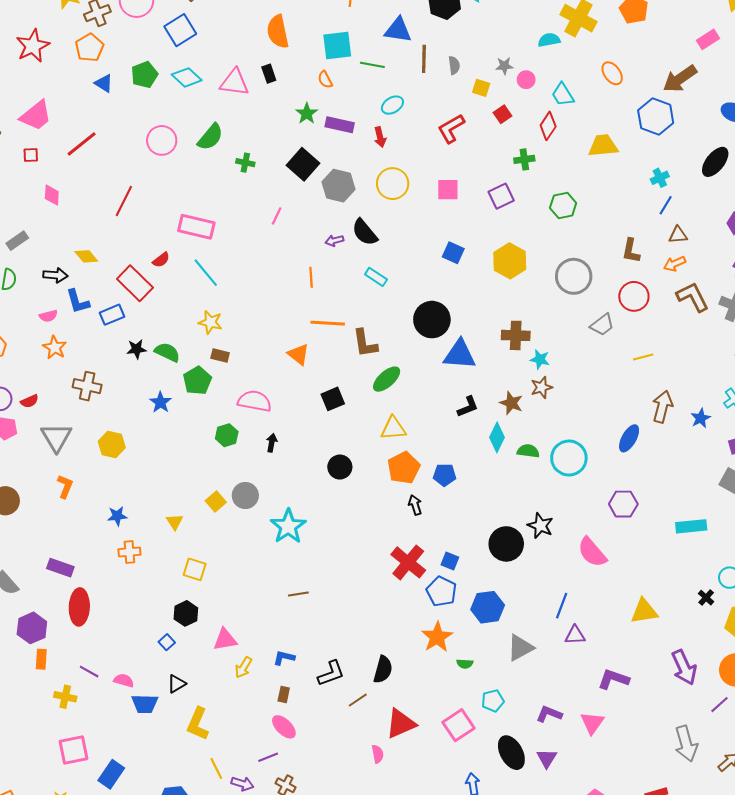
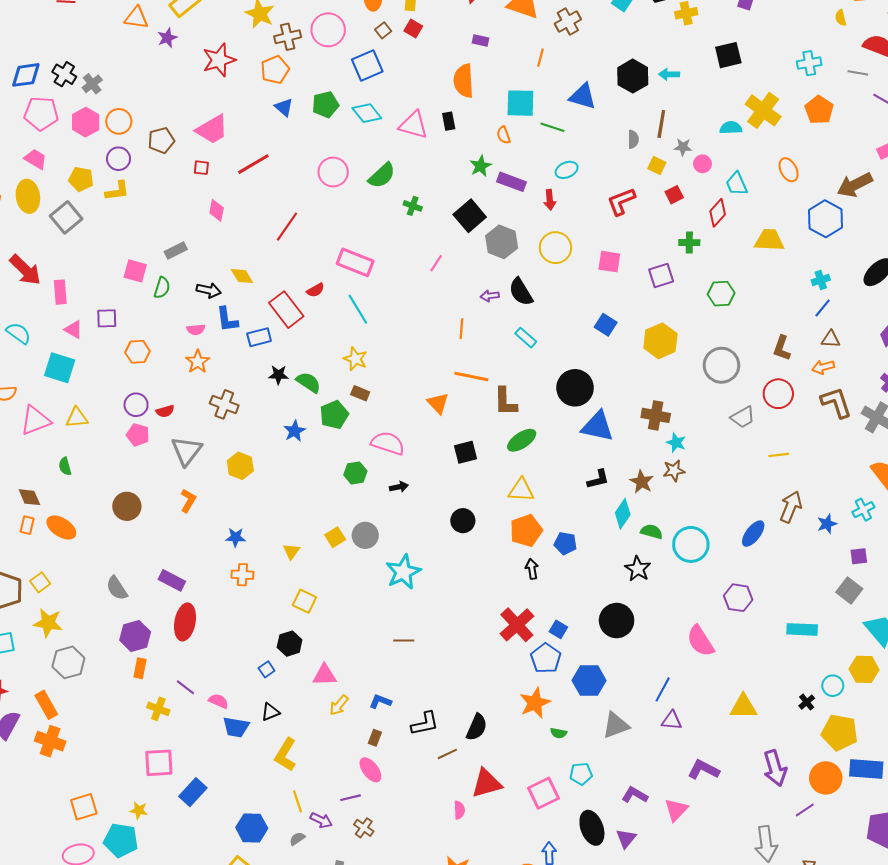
brown line: (424, 59) -> (661, 124), moved
black arrow: (272, 443) -> (399, 487), turned 60
black star: (540, 526) -> (638, 569), moved

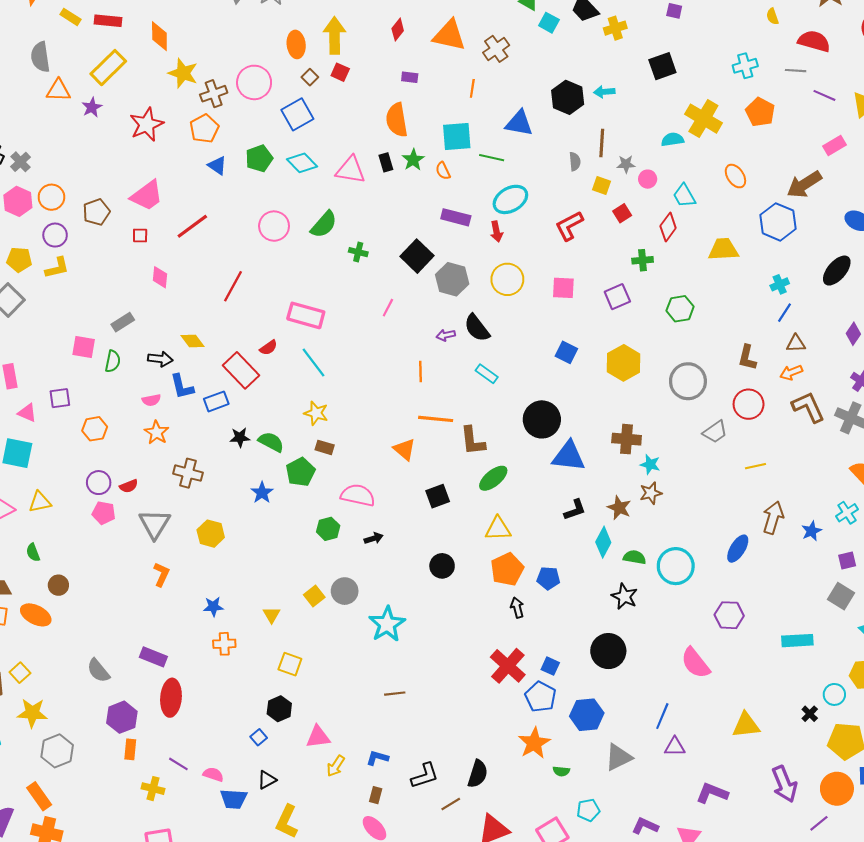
green star: (480, 166) -> (413, 160), moved
cyan ellipse: (567, 170) -> (510, 199), size x1.5
brown circle: (127, 506) -> (58, 585), moved, size x0.7

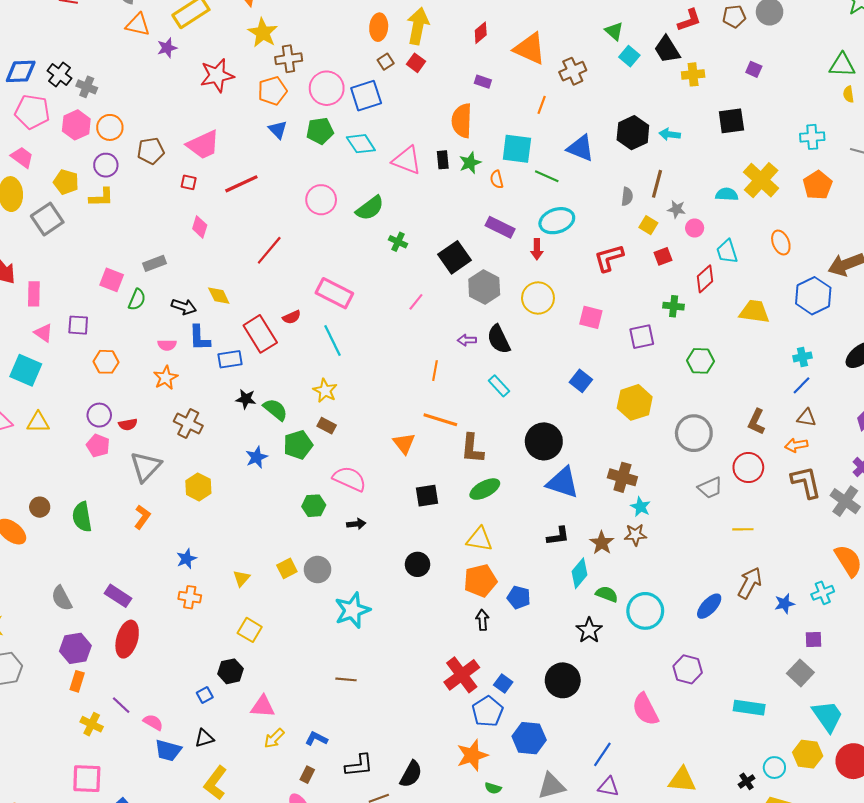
pink circle: (254, 82) -> (327, 88), moved
gray cross: (21, 162) -> (87, 87), turned -36
green semicircle: (33, 553) -> (82, 517), moved, size x1.6
blue star: (213, 607) -> (186, 559), turned -30

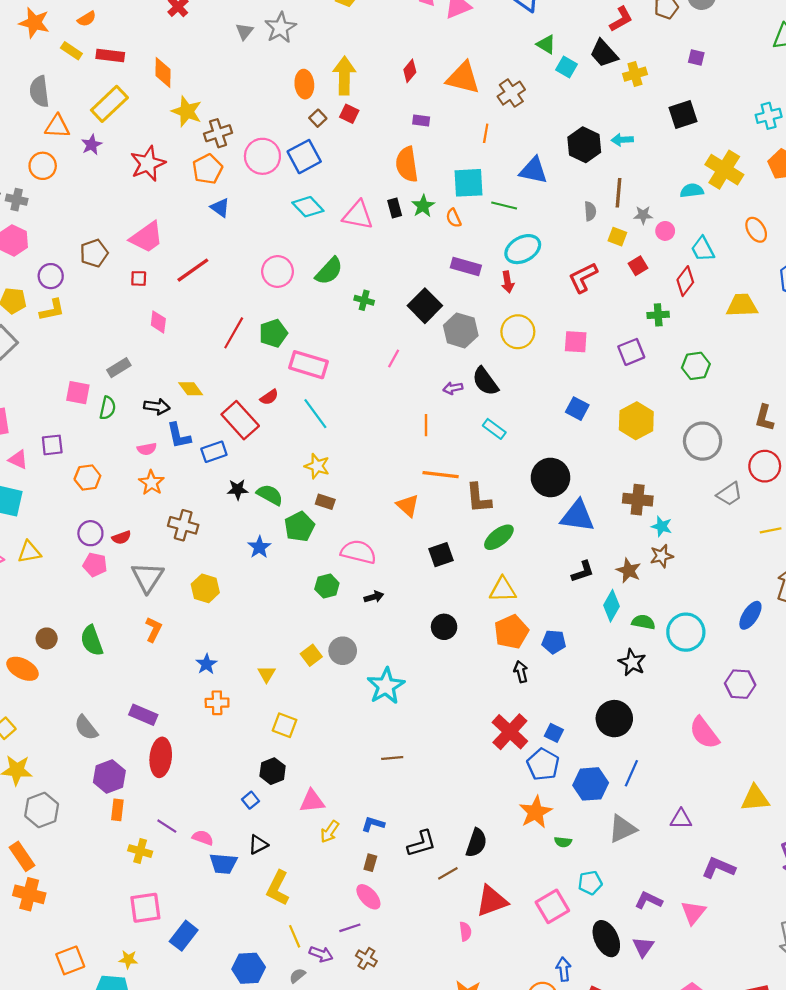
orange circle: (110, 127) -> (43, 166), moved
green pentagon: (320, 131) -> (273, 333), moved
blue line: (602, 754) -> (631, 773), moved

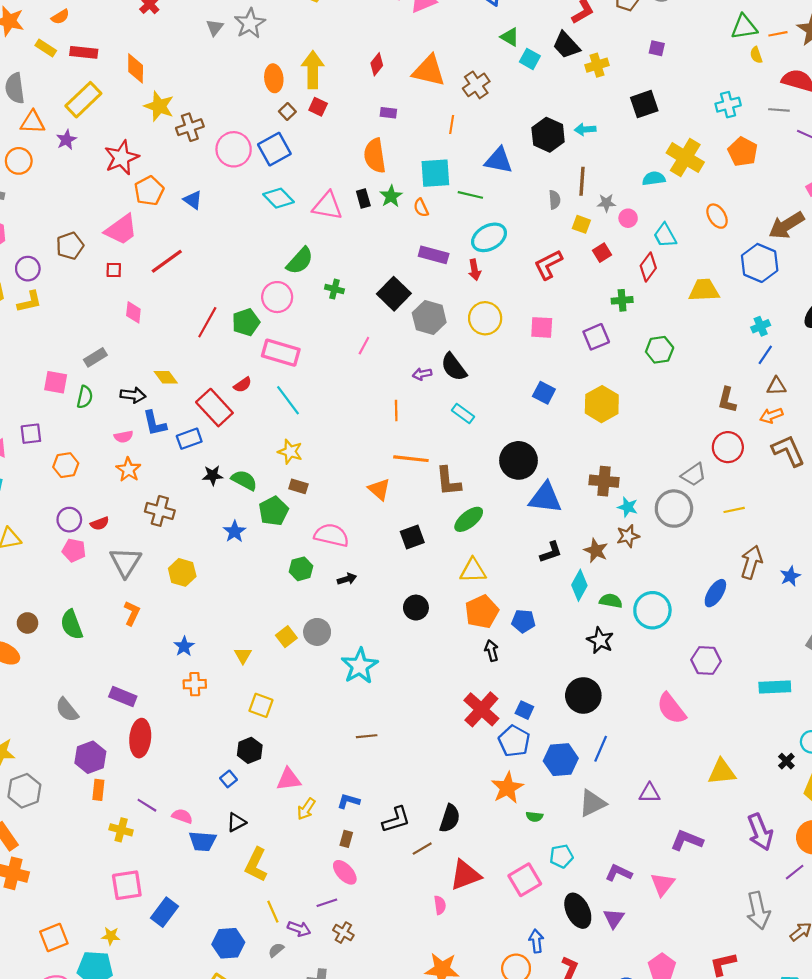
orange pentagon: (207, 169) -> (149, 191), moved
pink circle: (278, 271) -> (277, 297), moved
gray circle: (703, 441) -> (674, 509), moved

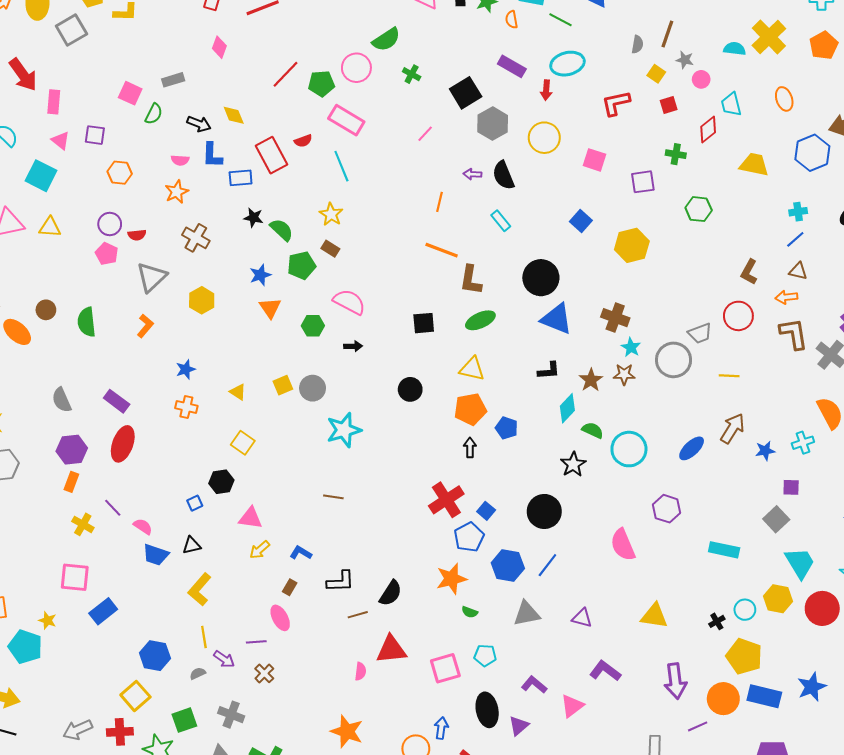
orange triangle: (379, 489) -> (270, 308), moved
yellow triangle: (243, 655) -> (238, 392), turned -42

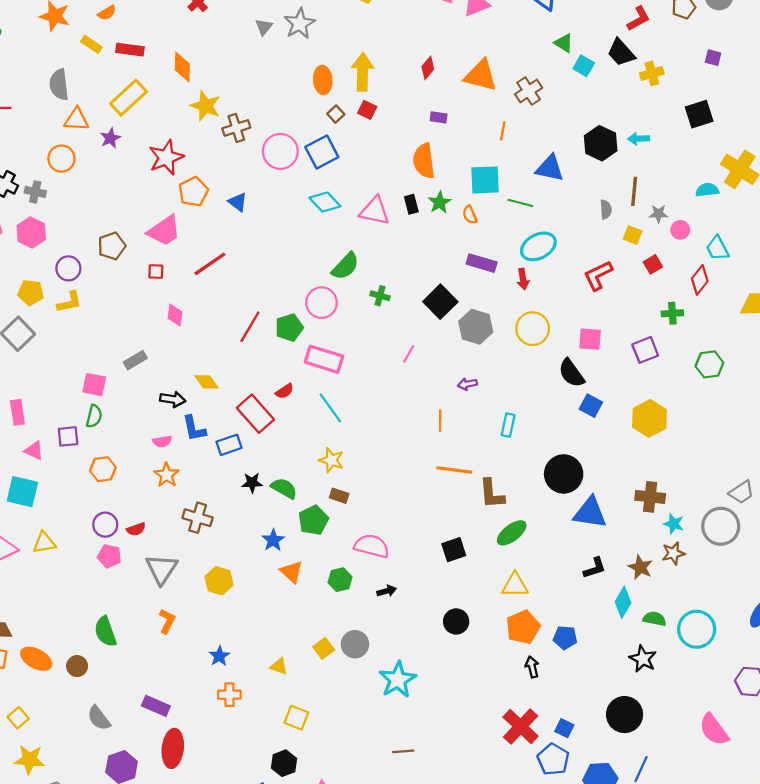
green semicircle: (154, 114) -> (94, 416), moved
black semicircle: (503, 175) -> (571, 373), moved
cyan rectangle: (501, 221) -> (508, 425), turned 65
brown circle: (46, 310) -> (77, 666), moved

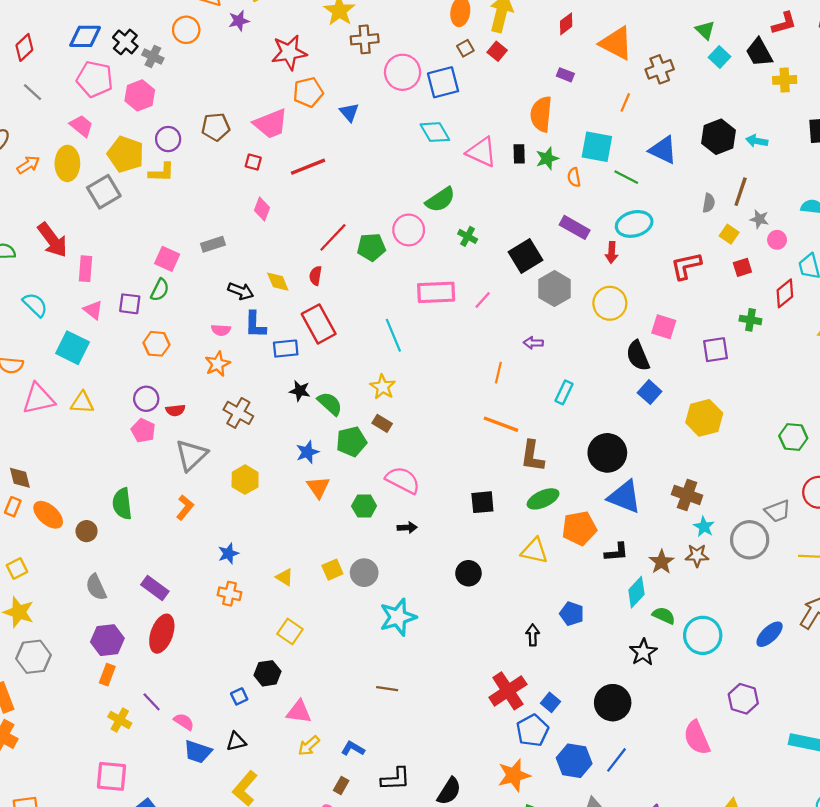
yellow pentagon: (31, 293) -> (126, 154), size x1.4
pink rectangle: (324, 359) -> (436, 292), moved, turned -33
green hexagon: (709, 364) -> (793, 437), moved
red semicircle: (285, 391) -> (316, 276), moved, turned 120
orange pentagon: (523, 627) -> (579, 528), moved

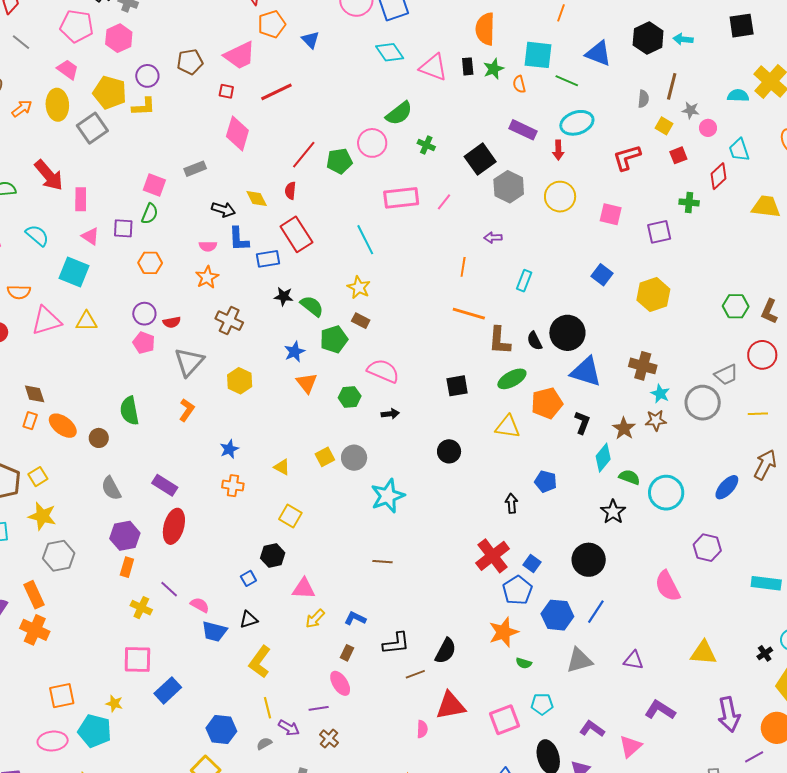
pink diamond: (262, 209) -> (237, 133), size x1.6
black semicircle: (638, 356) -> (535, 341), moved, size x0.7
black L-shape: (616, 552) -> (582, 423), turned -60

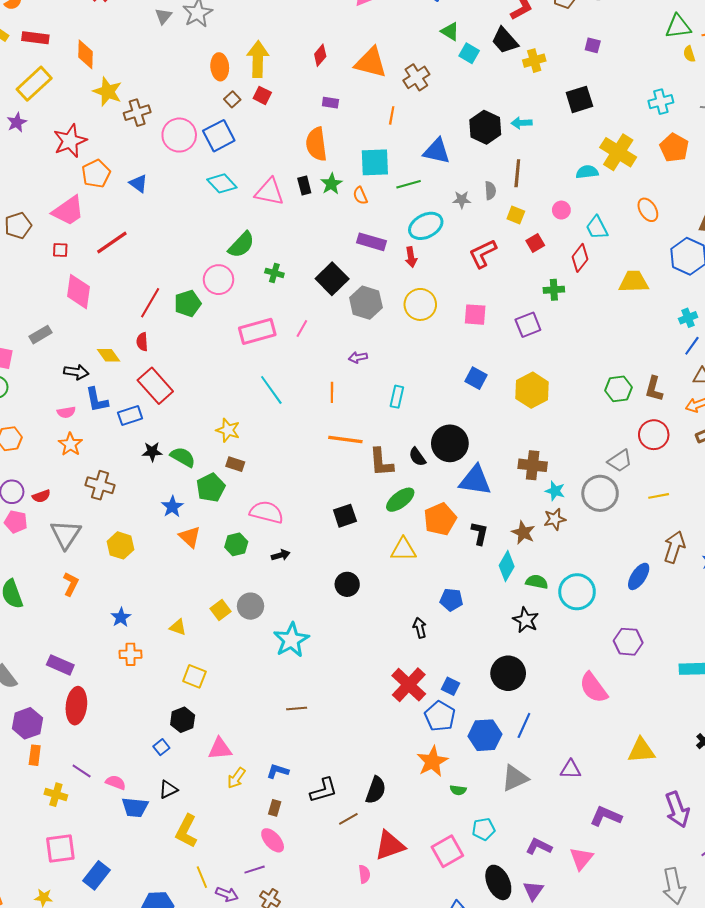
green line: (567, 81) -> (409, 184), turned -30
gray star: (691, 110) -> (462, 200), moved
cyan line: (365, 240) -> (271, 390), moved

